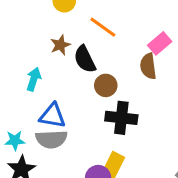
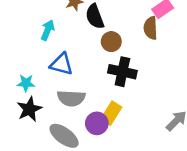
gray semicircle: (51, 139) -> (71, 98), moved

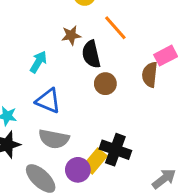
black cross: (122, 72) -> (115, 150), moved

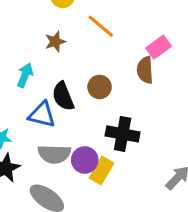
black semicircle: (91, 54) -> (63, 96), moved
black cross: (115, 150) -> (123, 134), moved
purple circle: (78, 170) -> (85, 160), moved

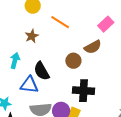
pink rectangle: (159, 47) -> (106, 24), moved
brown semicircle: (145, 70) -> (93, 47), turned -108
brown circle: (100, 87) -> (73, 61), moved

